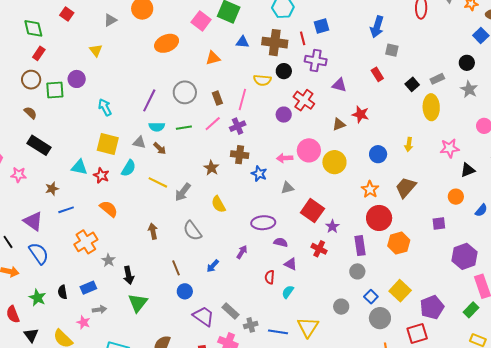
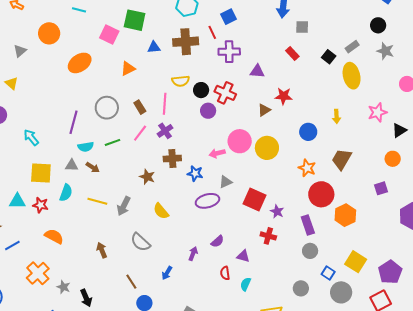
black circle: (284, 71) -> (201, 90), moved
purple ellipse: (263, 223) -> (207, 201), moved
purple semicircle: (281, 242) -> (217, 241), moved, turned 136

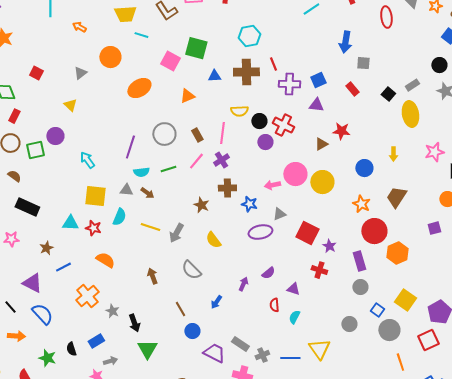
blue square: (229, 17) -> (318, 80), moved

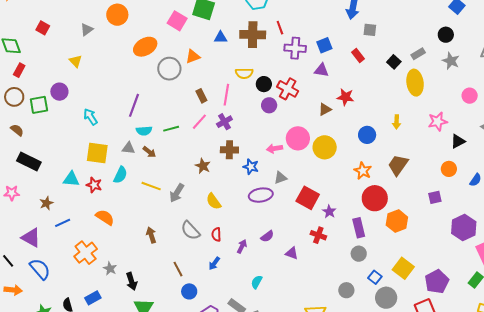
gray circle: (164, 134) -> (169, 69), moved
red semicircle: (274, 305) -> (216, 234), moved
cyan semicircle: (294, 317) -> (257, 282), moved

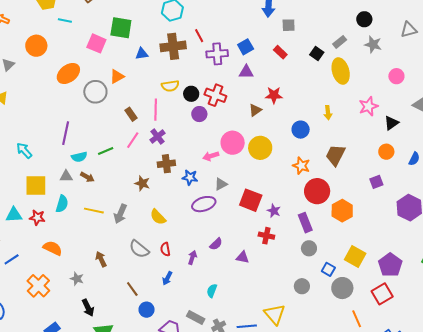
gray star: (110, 269) -> (77, 279), moved

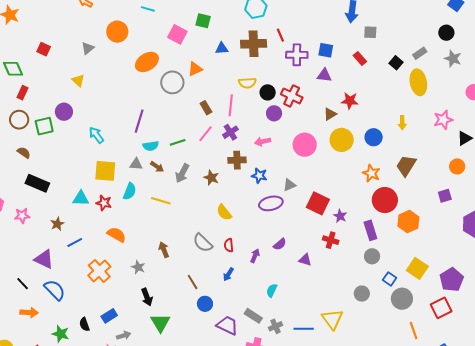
green square: (121, 28) -> (203, 21), size x0.7
blue square: (246, 47) -> (326, 50), turned 35
yellow circle: (260, 148) -> (342, 140), moved
pink arrow: (211, 156) -> (263, 142), moved
gray arrow: (120, 214) -> (182, 173), moved

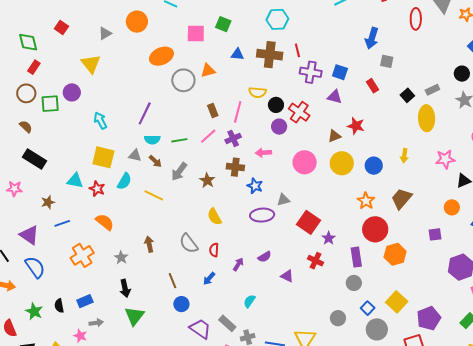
pink square: (177, 34) -> (196, 34), turned -36
yellow triangle: (78, 80) -> (91, 64), size x1.5

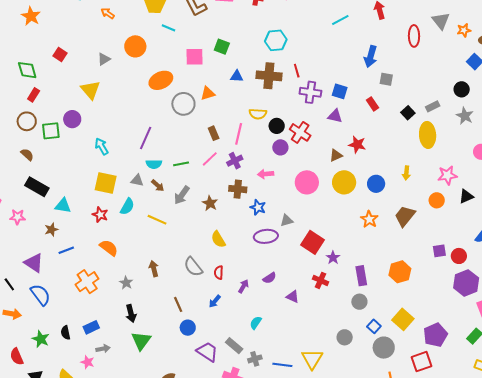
cyan triangle: (75, 181) -> (63, 206), moved
orange circle: (452, 207) -> (437, 200), moved
red circle: (375, 229) -> (459, 256), moved, size x0.6

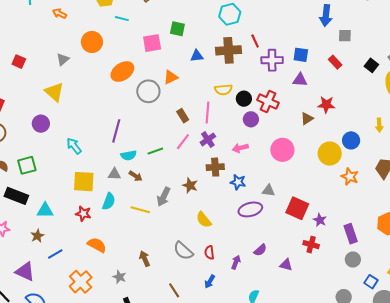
green square: (51, 131) -> (27, 165), moved
yellow circle: (344, 182) -> (330, 154), moved
gray arrow: (182, 195) -> (164, 197), moved
gray triangle: (287, 220) -> (268, 191), turned 32

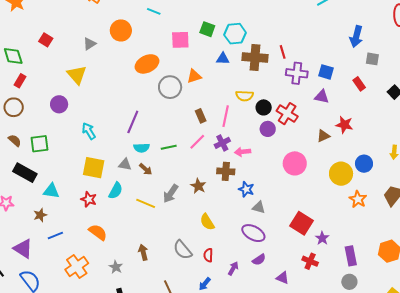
cyan hexagon: (230, 14) -> (235, 34), moved
pink arrow: (240, 148) -> (243, 152), moved
gray triangle: (268, 191) -> (259, 207), moved
purple ellipse: (250, 209) -> (253, 233), moved, turned 35

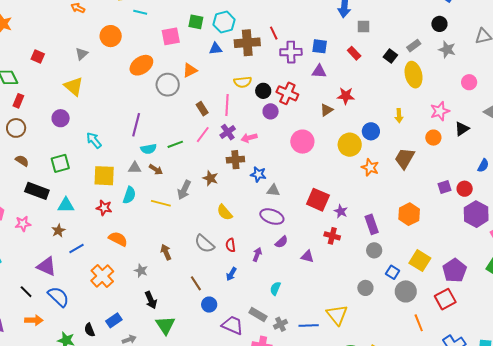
green square: (39, 144) -> (60, 163), moved

